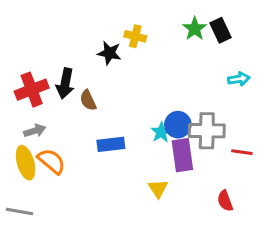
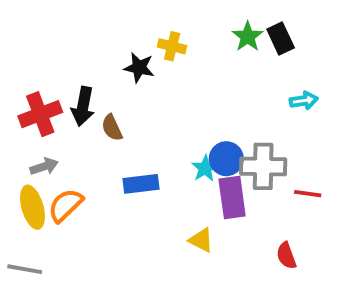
orange semicircle: (51, 161) -> (65, 205), turned -84
yellow triangle: (158, 189) -> (201, 240), turned -30

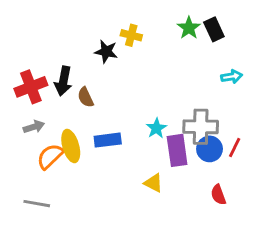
blue circle: (226, 159) -> (210, 149), moved
red line: (308, 194) -> (235, 147), turned -72
yellow ellipse: (32, 207) -> (71, 146), moved
gray line: (25, 269) -> (37, 204), moved

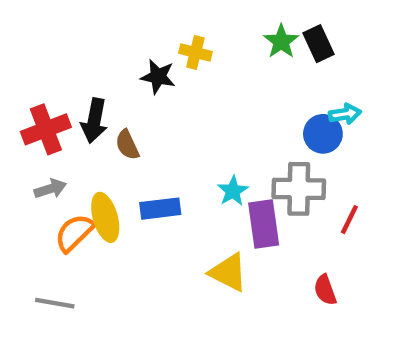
blue circle: (210, 149) -> (323, 134), moved
yellow triangle: (153, 183) -> (228, 272), size x1.4

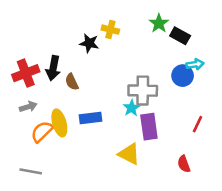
black rectangle: (319, 44) -> (180, 36), moved, turned -36
gray cross: (299, 189) -> (143, 91), moved

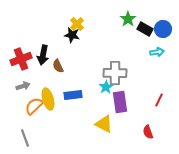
yellow cross: (110, 30) -> (77, 24), moved, turned 32
blue circle: (183, 76) -> (163, 29), moved
gray line: (31, 171) -> (25, 138), turned 60

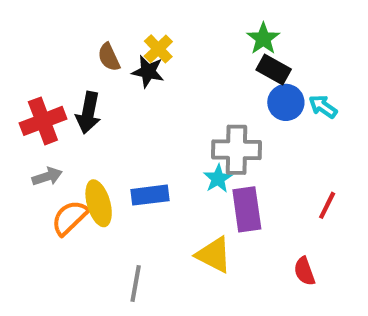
black rectangle: (145, 29) -> (274, 69), moved
blue circle: (163, 29) -> (286, 102), moved
cyan arrow: (157, 52) -> (323, 107), turned -136
brown semicircle: (58, 66) -> (109, 57), moved
gray line: (25, 138) -> (136, 284), moved, turned 30

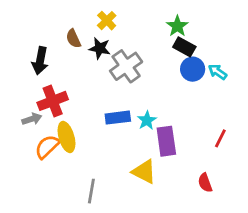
yellow cross: (158, 49) -> (107, 21), moved
black arrow: (88, 113) -> (40, 61), moved
red cross: (43, 121) -> (53, 101), moved
gray cross: (236, 150) -> (126, 66), moved, turned -36
blue rectangle: (150, 195) -> (118, 118), moved

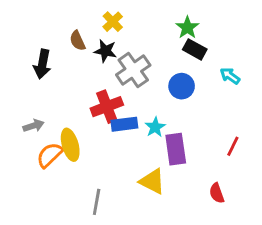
blue circle: (193, 69) -> (182, 86), moved
red cross: (53, 101) -> (107, 107), moved

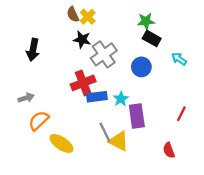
green star: (187, 27) -> (146, 21), turned 30
brown semicircle: (78, 41) -> (73, 14), moved
yellow ellipse: (70, 145) -> (61, 143), moved, turned -40
gray line: (97, 202) -> (105, 132), moved, turned -36

